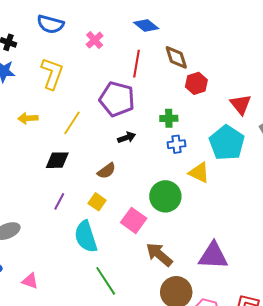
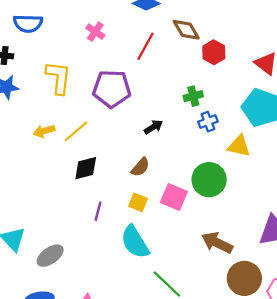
blue semicircle: (50, 24) -> (28, 23), moved
red line: (136, 64) -> (145, 46), turned 32
purple pentagon: (117, 99) -> (112, 89), moved
yellow line: (72, 123) -> (76, 131), moved, turned 30
pink square: (134, 220) -> (174, 197), moved

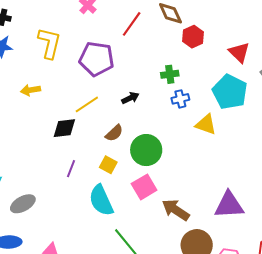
yellow line: (76, 131) -> (87, 104), moved
green circle: (209, 180) -> (146, 150), moved
pink square: (174, 197) -> (144, 187), moved, turned 30

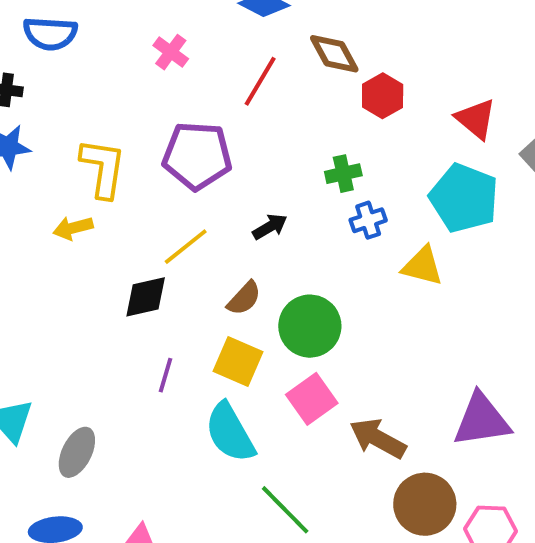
yellow L-shape: (49, 43) -> (103, 168), moved
yellow square: (108, 165) -> (238, 361), size x1.4
gray ellipse: (23, 204) -> (77, 452), turned -30

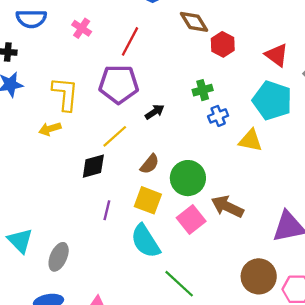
pink cross: (171, 52) -> (82, 28), moved
red line: (260, 81) -> (130, 41), moved
black arrow: (270, 227) -> (155, 112), moved
brown arrow: (378, 438) -> (227, 207), moved

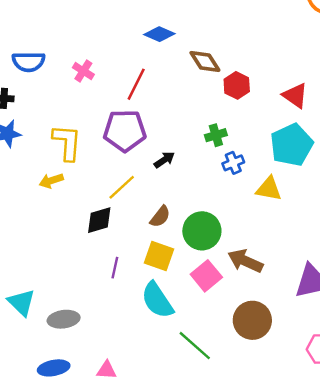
cyan pentagon: (272, 100) -> (292, 145), turned 30
gray ellipse: (59, 257) -> (64, 319), turned 60
brown circle: (259, 276) -> (252, 320), moved

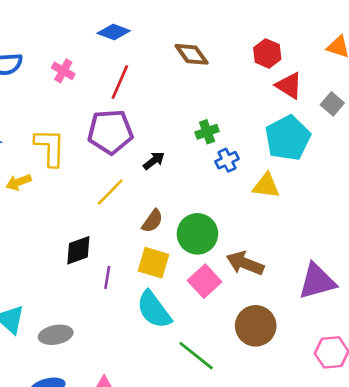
blue diamond: (159, 34) -> (114, 32), moved
red hexagon: (237, 85) -> (267, 53), moved
yellow arrow: (51, 181) -> (18, 182), moved
black diamond: (99, 220) -> (78, 250), moved

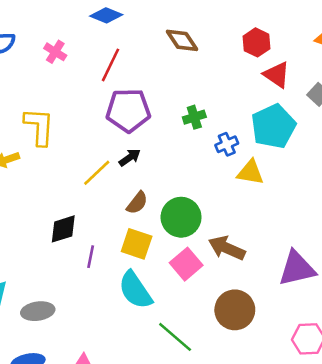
purple pentagon: (110, 132) -> (128, 110), moved
blue cross: (227, 160) -> (227, 144), moved
black arrow: (154, 161) -> (130, 158), moved

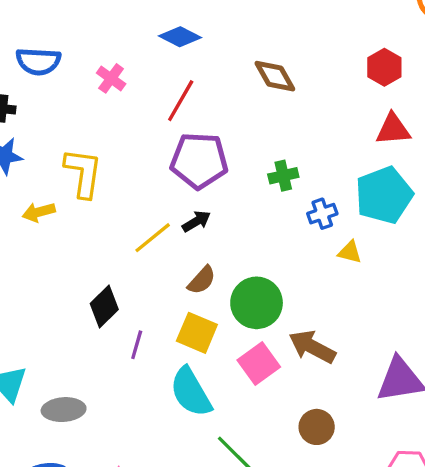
red hexagon: (256, 42) -> (384, 67), moved
red triangle: (277, 75) -> (393, 129), turned -44
yellow triangle: (250, 172) -> (350, 252), size x0.7
black diamond: (63, 229) -> (104, 307), turned -32
brown circle: (235, 310) -> (317, 427), size x0.7

